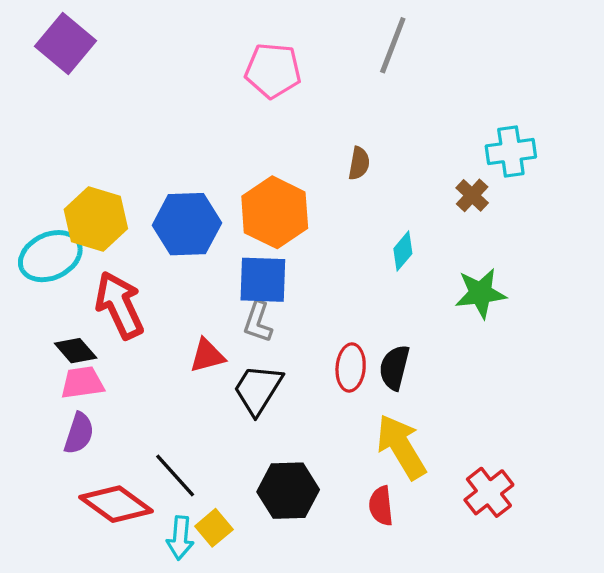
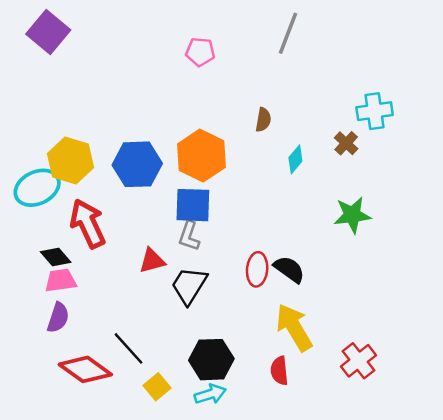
pink pentagon: (273, 71) -> (200, 52), size x0.7
cyan diamond: (403, 251) -> (295, 159), moved
black semicircle: (394, 367) -> (289, 269), turned 112
cyan arrow: (180, 538) -> (210, 394), moved, turned -112

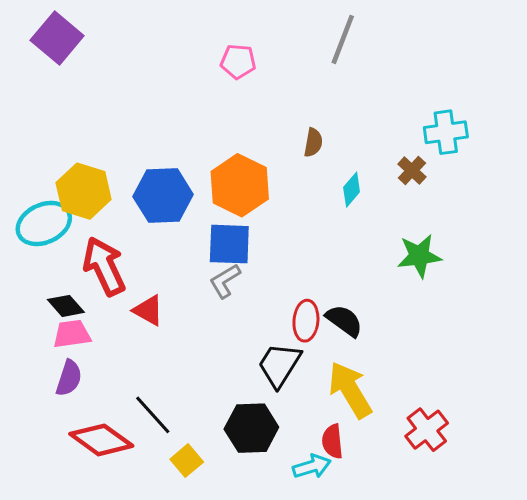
gray L-shape: (189, 236) -> (225, 281), turned 40
red triangle: (152, 261) -> (148, 310), moved, turned 44
black trapezoid: (189, 285) -> (279, 365), moved
cyan arrow: (210, 394) -> (312, 466), moved

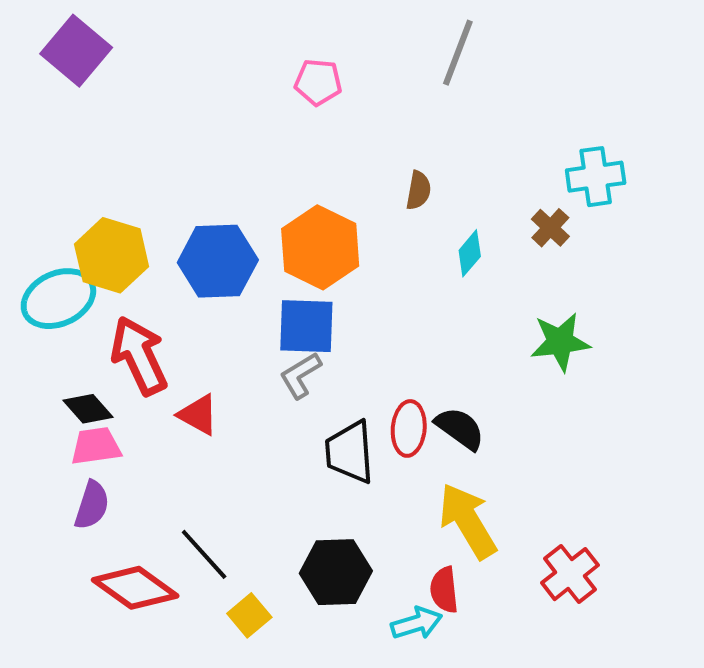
black trapezoid: (279, 365) -> (350, 452), moved, turned -36

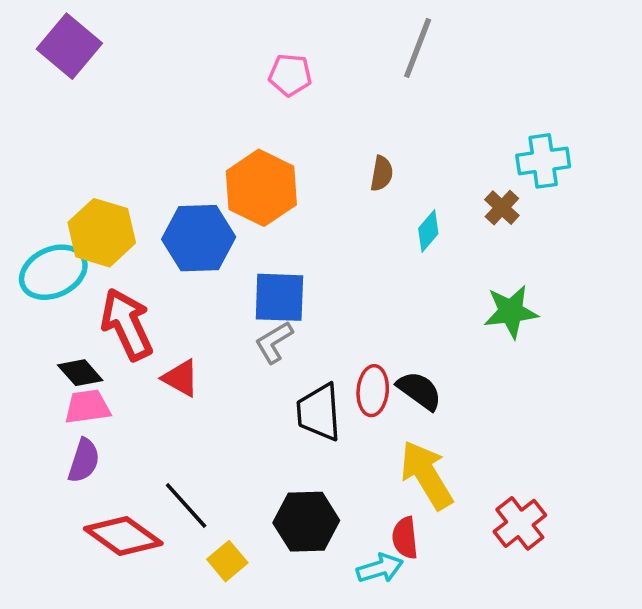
orange hexagon: (320, 247) -> (261, 188), moved

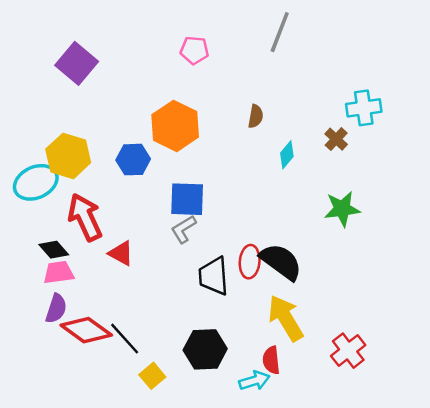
purple square: (69, 46) -> (77, 63), moved
blue hexagon: (199, 238) -> (133, 160), size x0.7
black semicircle: (419, 391) -> (281, 262), size x1.4
red diamond: (123, 536) -> (86, 330), moved

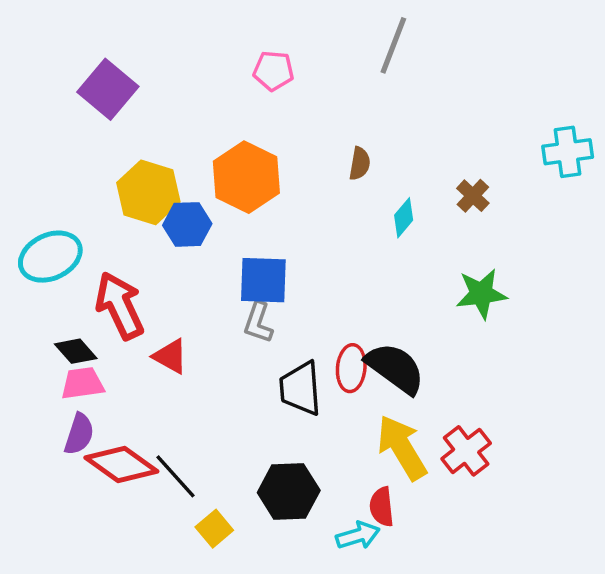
cyan cross: (364, 108) -> (568, 152), moved
yellow hexagon: (68, 156) -> (148, 192), moved
gray L-shape: (184, 229) -> (258, 322), turned -40
red cross: (348, 351) -> (466, 451), moved

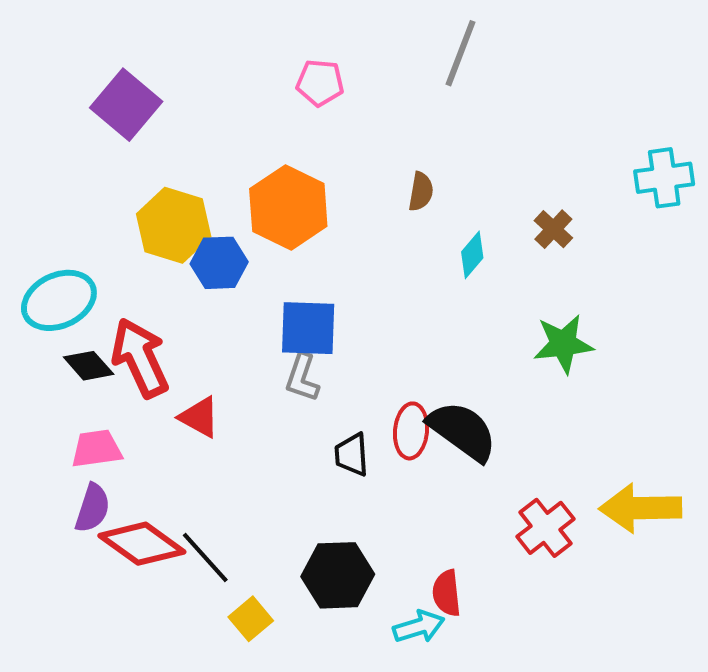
black diamond: (76, 351) -> (89, 366), moved
black trapezoid: (300, 388) -> (352, 455), size x0.7
yellow arrow: (402, 448) -> (640, 508), moved, turned -60

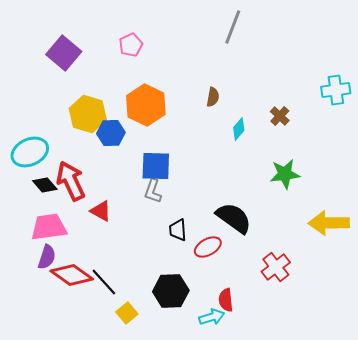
pink pentagon: (320, 83) -> (131, 45), moved, turned -30
red ellipse: (411, 431) -> (208, 247), moved, turned 56
pink trapezoid: (96, 449) -> (49, 227), size x1.4
yellow arrow: (640, 508) -> (329, 223), moved

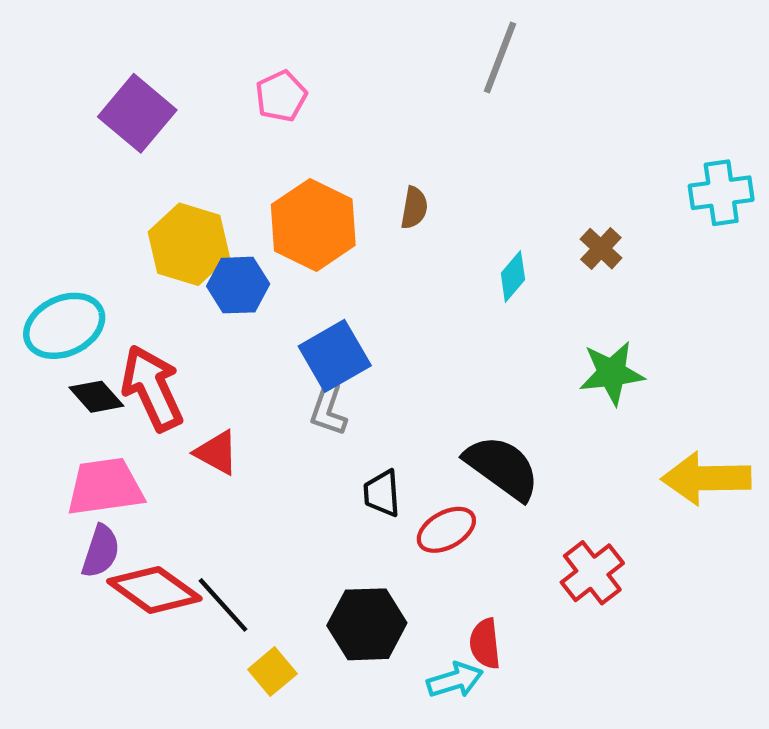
brown semicircle: (213, 97) -> (414, 208), moved
blue square: (156, 166) -> (335, 356), turned -32

